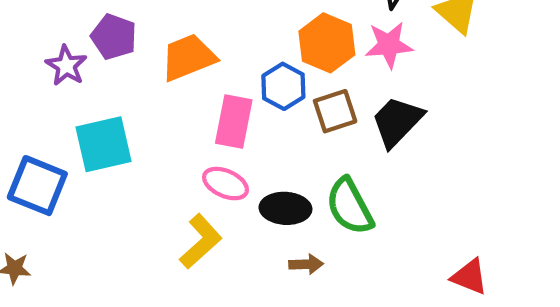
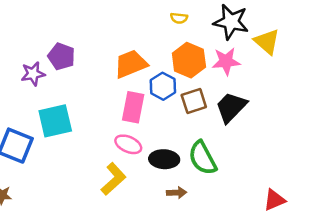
orange trapezoid: (188, 57) -> (131, 64), moved
purple star: (66, 66) -> (33, 74), turned 30
red triangle: (470, 277) -> (274, 200), turned -45

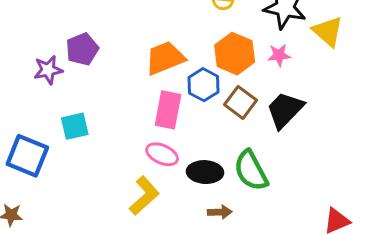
purple pentagon: (61, 56) -> (82, 49), turned 30
pink star: (226, 61) -> (279, 55), size x0.7
brown square: (194, 101) -> (241, 102), turned -35
cyan square: (55, 121) -> (75, 126), size x0.7

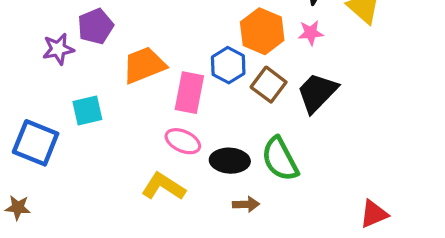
orange trapezoid: (165, 58) -> (144, 65), moved
yellow L-shape: (144, 196) -> (163, 187), turned -105

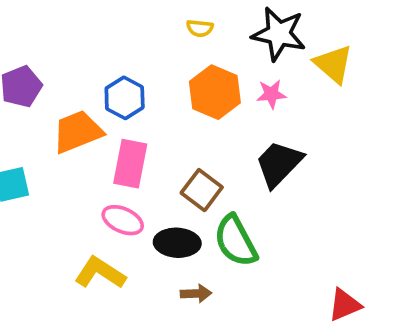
blue hexagon: (228, 65) -> (125, 98), moved
brown square: (269, 85) -> (202, 190), moved

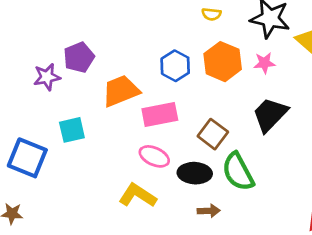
blue hexagon: (125, 98) -> (175, 66), moved
pink rectangle: (130, 164) -> (160, 115), turned 68

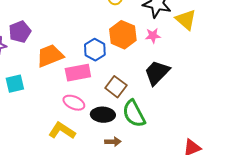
blue hexagon: (175, 66) -> (95, 50), moved

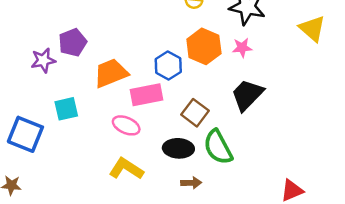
yellow triangle: (186, 20) -> (312, 29), moved
pink ellipse: (74, 103) -> (126, 125), moved

